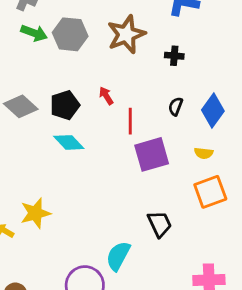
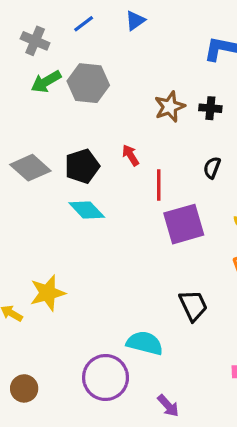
green arrow: (34, 33) -> (46, 82), turned 130
brown star: (126, 34) -> (170, 107), moved, size x0.7
cyan semicircle: (118, 256) -> (145, 343), turned 76

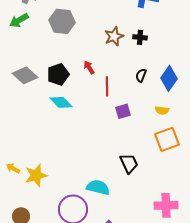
green arrow: (46, 82) -> (19, 20), moved
purple square: (184, 224) -> (123, 111), size x0.6
yellow star: (48, 293) -> (36, 175), moved

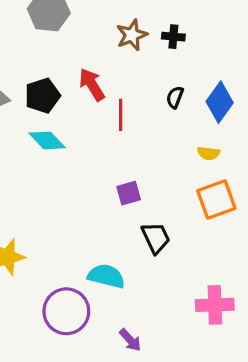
red arrow: (89, 67) -> (92, 85), size x1.5
purple square: (123, 111) -> (129, 193), moved

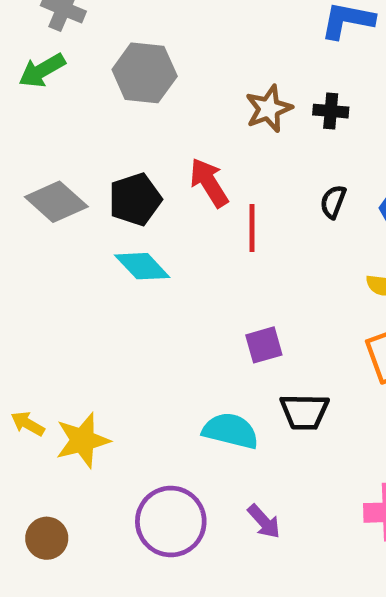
black trapezoid: (156, 238) -> (304, 412), turned 116
cyan semicircle: (106, 276) -> (230, 431), moved
purple arrow: (130, 340) -> (264, 522), moved

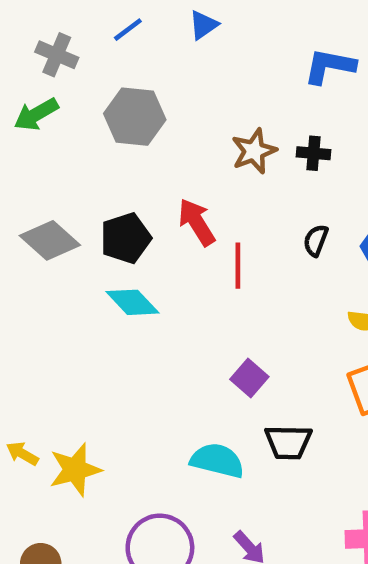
purple square: (264, 345) -> (249, 378), turned -33

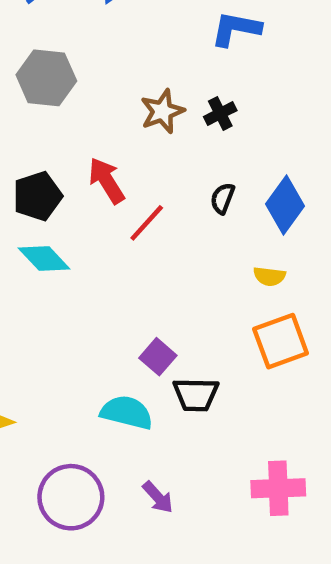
black cross: (314, 153) -> (220, 114), turned -32
red line: (238, 266) -> (147, 223), turned 42
purple square: (249, 378) -> (158, 357), moved

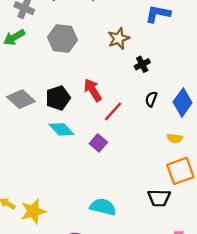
brown star: (162, 111) -> (119, 38), moved
black cross: (220, 114) -> (142, 64), moved
purple square: (158, 357) -> (98, 143), moved
black trapezoid: (196, 395) -> (159, 198), moved

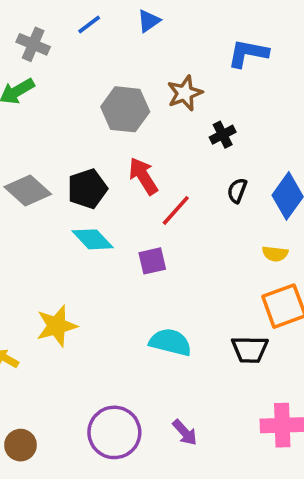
gray hexagon: (62, 38) -> (125, 109), moved
purple square: (98, 143) -> (152, 261), turned 36
cyan semicircle: (103, 207) -> (170, 342), moved
yellow star: (33, 211) -> (57, 326), moved

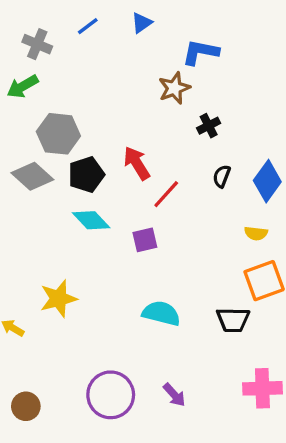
blue L-shape: (248, 53) -> (200, 52), moved
gray hexagon: (125, 109) -> (58, 134), moved

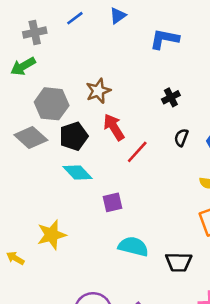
gray cross: (37, 44) -> (35, 32), turned -35
brown star: (174, 88) -> (98, 91), moved
purple square: (145, 240) -> (113, 202), moved
black trapezoid: (233, 320) -> (179, 262), moved

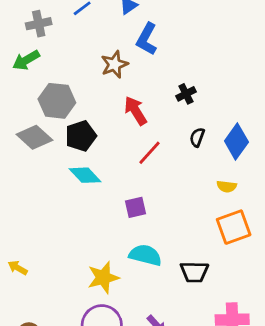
blue L-shape: (164, 39) -> (147, 39), moved, turned -72
brown star: (98, 91) -> (114, 64), moved
red arrow: (114, 127) -> (135, 111), moved
purple square: (113, 202) -> (135, 207), moved
yellow star: (52, 235) -> (103, 278), moved

